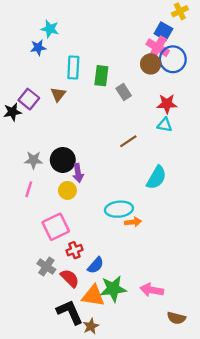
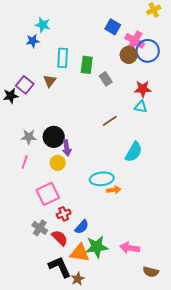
blue square: (163, 31) -> (113, 27), moved

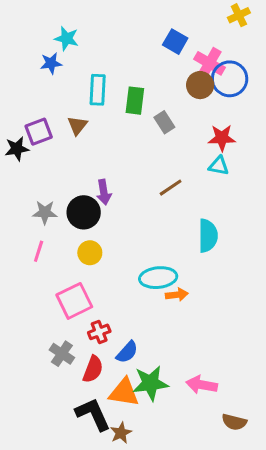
purple square: (25, 85) -> (39, 132), turned 30
purple arrow: (67, 148) -> (104, 192), moved
cyan semicircle: (134, 152) -> (208, 236), turned -30
red semicircle: (60, 238) -> (93, 369), turned 66

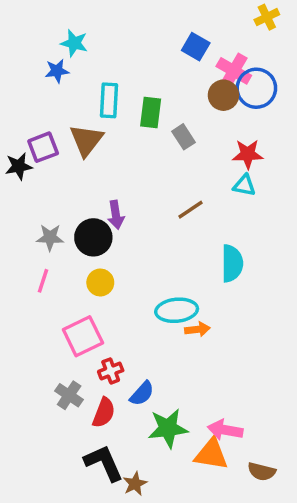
brown triangle: (77, 125) -> (86, 140), size x1.5
orange triangle: (124, 393) -> (211, 454), moved

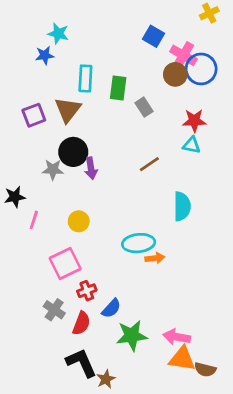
black star: (19, 166) -> (15, 197), moved
gray star: (50, 237) -> (53, 170), moved
black circle: (93, 237) -> (73, 152), moved
orange triangle: (211, 454) -> (182, 359), moved

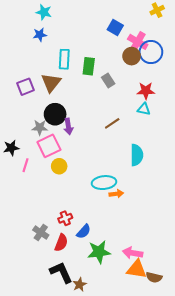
cyan star: (58, 34) -> (44, 12), moved
blue star: (45, 55) -> (40, 35), moved
pink square: (65, 263) -> (49, 146), moved

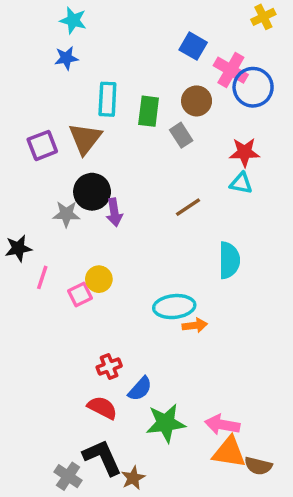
brown circle: (132, 56) -> (197, 101), moved
pink square: (49, 146) -> (80, 295), moved, size x0.6
gray cross: (41, 233) -> (68, 476), moved
red semicircle: (61, 243) -> (102, 408), turned -84

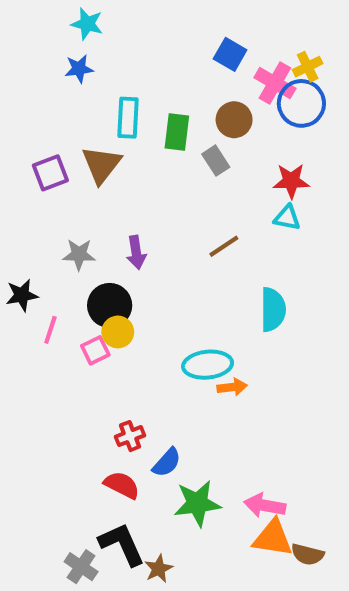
yellow cross: (263, 17) -> (308, 67), moved
black circle: (92, 192) -> (110, 305), moved

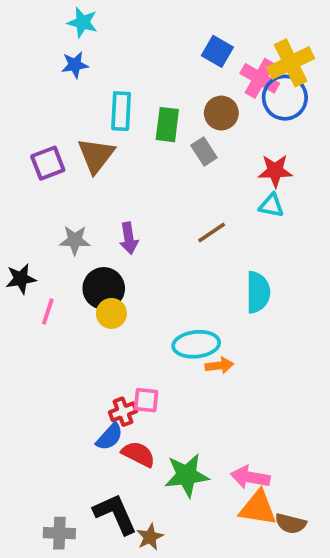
yellow cross: (308, 67) -> (291, 63), size x1.6
pink square: (95, 350) -> (146, 400), moved, turned 32
blue semicircle: (167, 463) -> (109, 437), moved
red semicircle: (122, 485) -> (138, 454), moved
gray cross: (81, 567) -> (59, 533), moved, turned -32

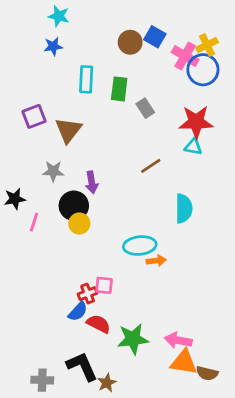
yellow cross: (291, 63) -> (207, 45), size x0.7
brown circle: (221, 113) -> (130, 42), moved
brown triangle: (96, 155) -> (68, 130), moved
red star: (275, 171) -> (196, 122), size x1.4
purple arrow: (129, 238) -> (92, 182), moved

